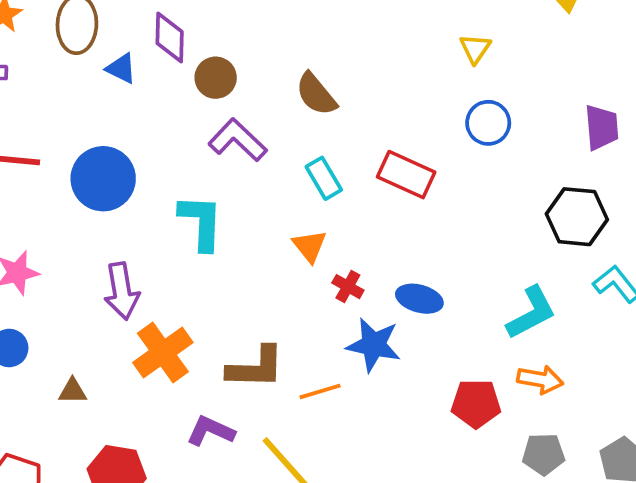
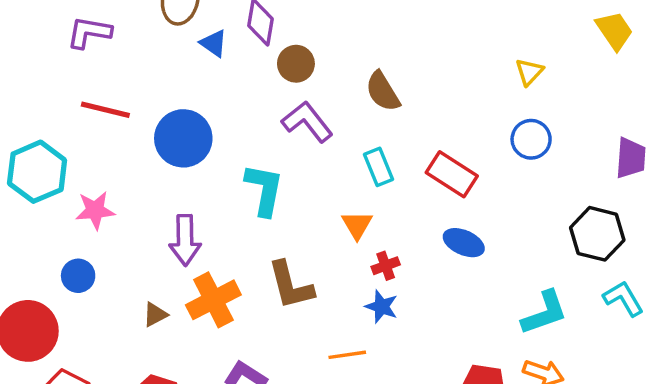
red cross: (348, 287) -> (386, 266), turned 32
blue ellipse: (419, 299) -> (464, 243), moved
blue star: (374, 345) -> (381, 307), moved, size x0.7
brown L-shape: (256, 367) -> (291, 285), moved, turned 66
brown triangle: (73, 391) -> (155, 315), moved, turned -36

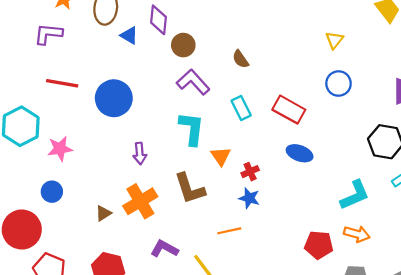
brown semicircle: (383, 91) -> (241, 59), size x0.7
cyan L-shape: (264, 190) -> (192, 129), moved
orange triangle: (357, 225) -> (221, 156), moved
purple arrow: (185, 240) -> (140, 153), moved, size x0.7

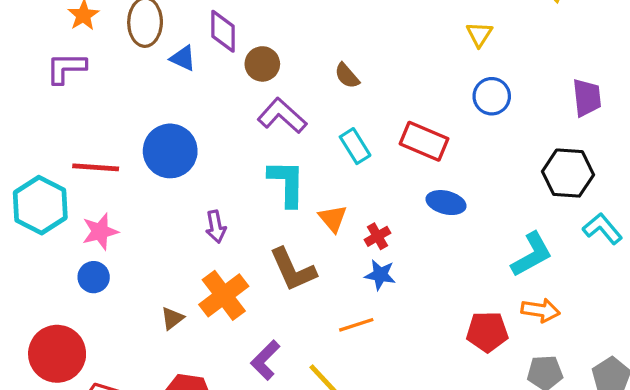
red line: (62, 83) -> (96, 167), moved
blue circle: (52, 192) -> (94, 277), moved
purple L-shape: (164, 249) -> (265, 360), turned -68

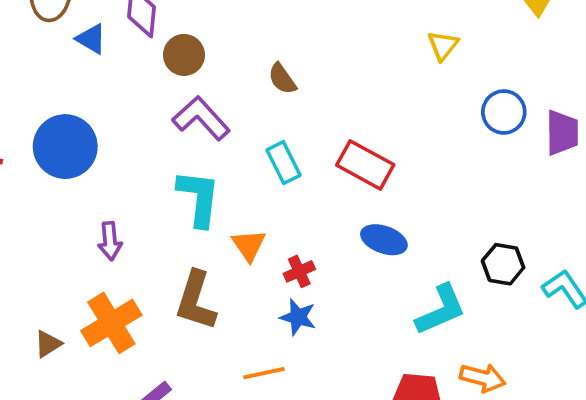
blue circle: (492, 96) -> (504, 112), moved
black hexagon: (568, 173) -> (503, 264), moved, size x0.7
cyan L-shape: (532, 255) -> (441, 310), moved
brown L-shape: (293, 270) -> (196, 301), turned 36

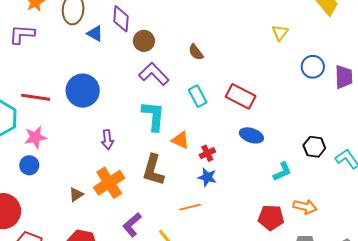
orange triangle: (249, 245) -> (180, 140), turned -30
cyan L-shape: (441, 310) -> (282, 172), size x0.7

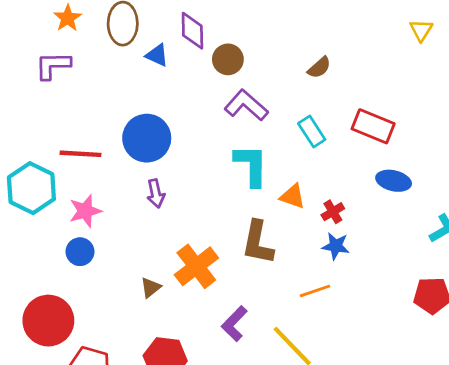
brown semicircle: (196, 52) -> (319, 68), moved, turned -90
purple arrow: (107, 140) -> (156, 194), moved

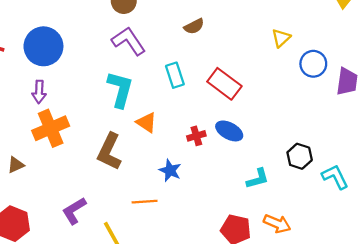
yellow triangle: (421, 30) -> (281, 38), moved
red cross: (333, 212) -> (196, 136), moved
orange cross: (196, 266) -> (51, 128), moved

